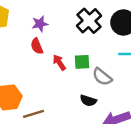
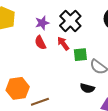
black cross: (89, 21) -> (70, 21), moved
red arrow: (59, 62) -> (63, 44), moved

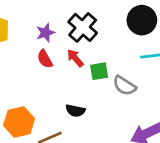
black semicircle: (87, 88) -> (75, 111), moved

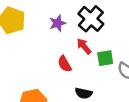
red semicircle: (45, 59) -> (65, 64), moved

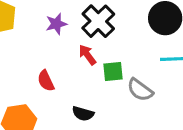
red semicircle: (65, 64) -> (46, 81), moved

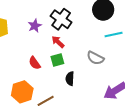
green square: (113, 72) -> (57, 60), moved
black semicircle: (83, 114) -> (70, 79), moved, turned 88

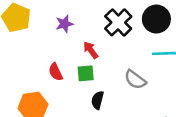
black cross: (61, 19) -> (118, 22), moved

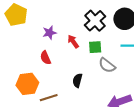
purple star: (64, 24) -> (49, 33), moved
green square: (86, 73) -> (95, 47), moved

